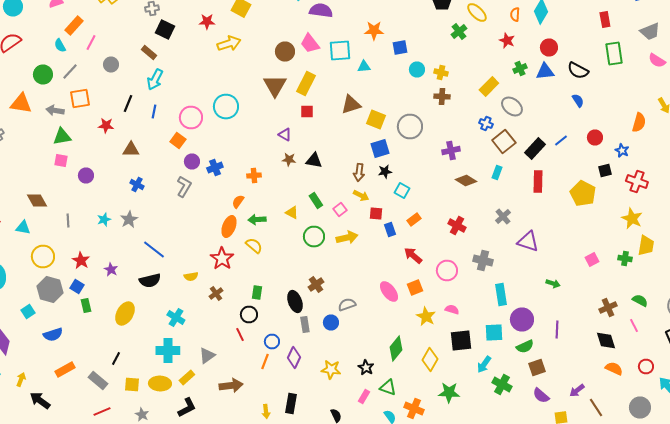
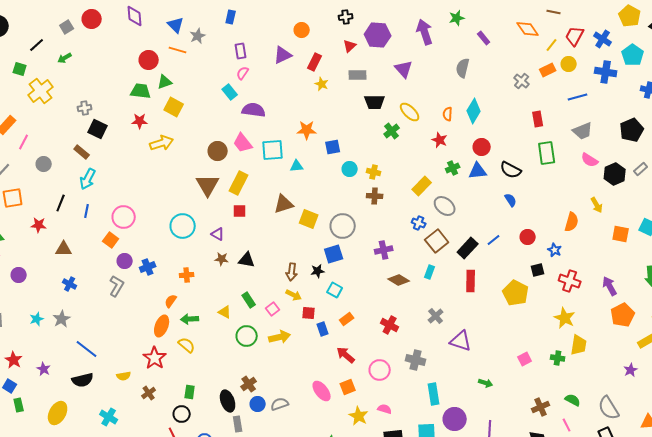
cyan circle: (226, 106) -> (183, 226), moved
blue square: (380, 148) -> (334, 254), moved
blue circle: (331, 322) -> (258, 404), moved

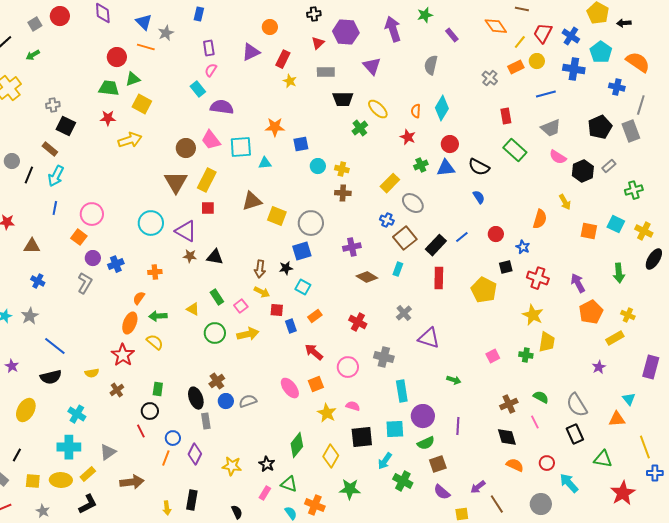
green rectangle: (547, 153) -> (515, 150), turned -40
black line: (61, 203) -> (29, 175), moved
purple triangle: (218, 234) -> (186, 231), size x1.6

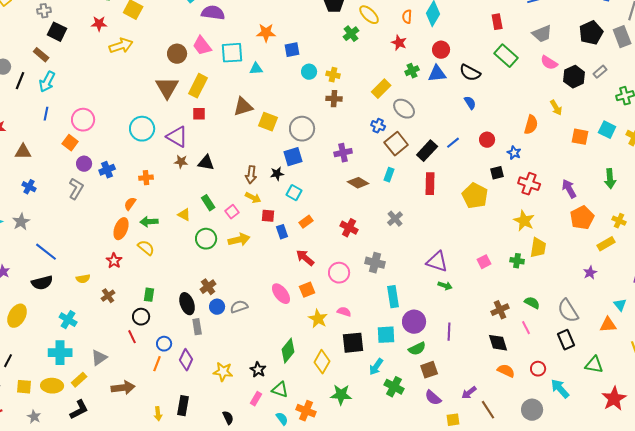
purple triangle: (429, 338) -> (437, 262), moved
red star: (123, 355) -> (114, 261), size x0.7

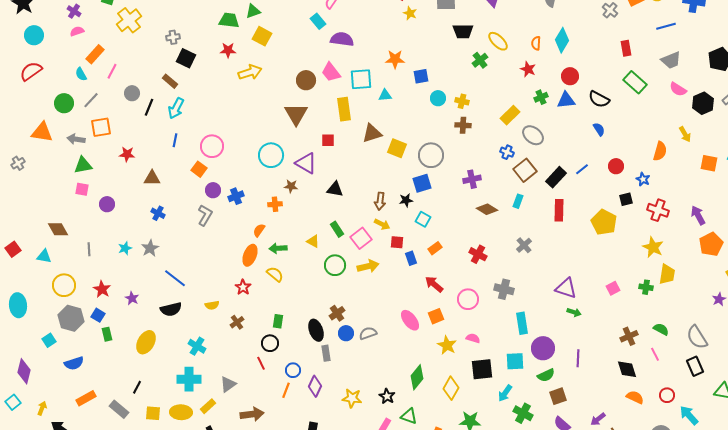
yellow rectangle: (198, 86) -> (344, 109), moved, turned -35
brown star: (181, 162) -> (291, 186), moved
pink square: (232, 212) -> (361, 238), size x1.5

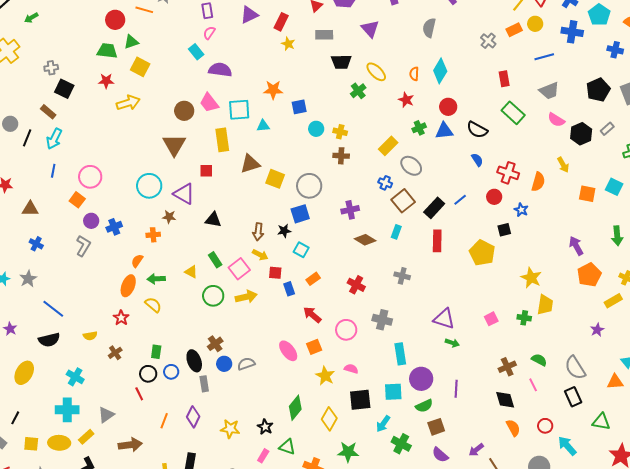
red cross: (658, 210) -> (508, 173), moved
gray cross: (524, 245) -> (402, 276), turned -35
blue circle: (293, 370) -> (171, 372), moved
orange semicircle: (635, 397) -> (513, 428), turned 36

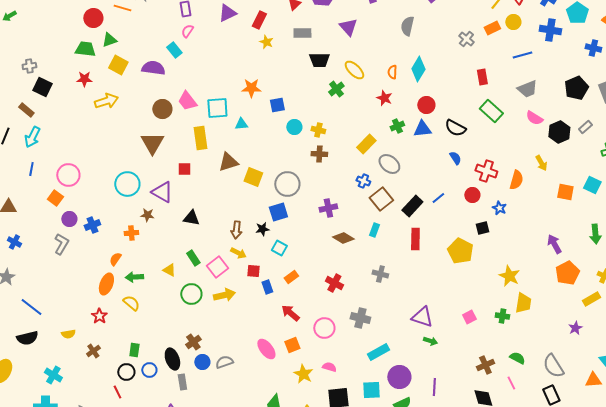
purple semicircle: (220, 70) -> (153, 68), moved
cyan rectangle: (400, 354) -> (378, 352), turned 70

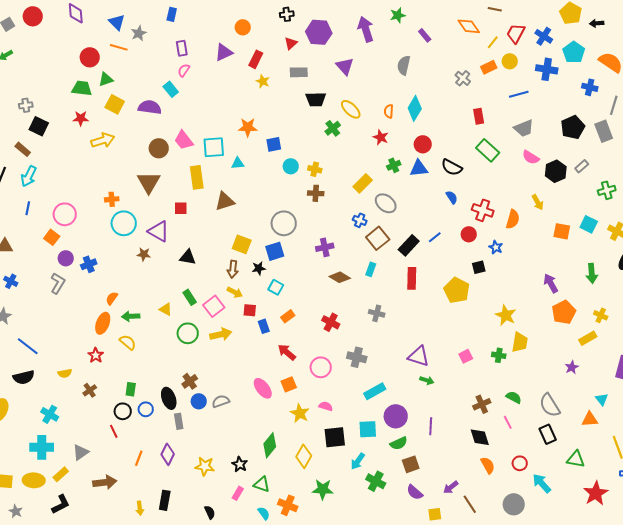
yellow square: (253, 177) -> (242, 244), moved
orange cross: (131, 233) -> (112, 199), moved

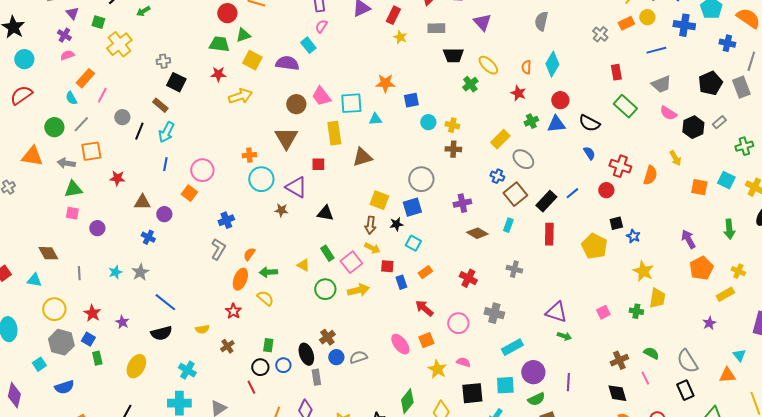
blue star: (496, 247) -> (633, 236), moved
purple circle: (66, 258) -> (164, 214), moved
gray L-shape: (58, 283) -> (218, 249), moved

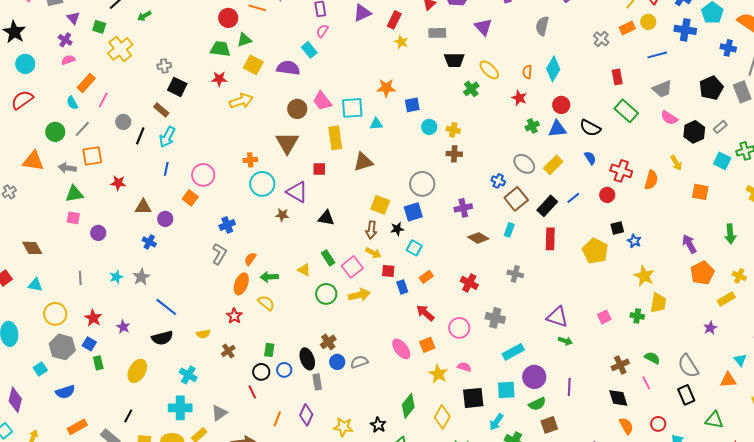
yellow rectangle: (500, 139) -> (553, 165), moved
cyan square: (726, 180) -> (722, 161), moved
brown diamond: (48, 253) -> (32, 248), moved

